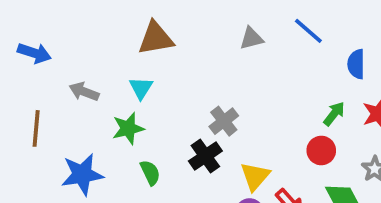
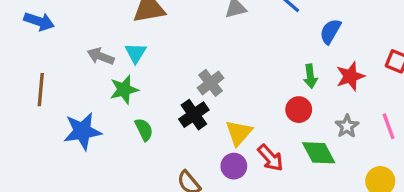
blue semicircle: (356, 64) -> (330, 31), turned 30
gray arrow: (84, 92) -> (101, 56), moved
green arrow: (334, 114) -> (310, 76), turned 135

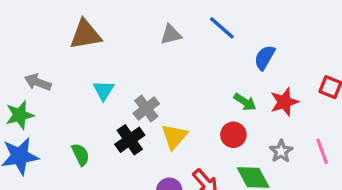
cyan triangle: (136, 53) -> (104, 90), moved
green arrow: (310, 76) -> (245, 102), turned -50
green star: (124, 90) -> (20, 115), moved
yellow triangle: (239, 133) -> (174, 136), moved

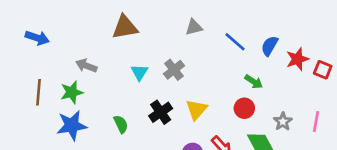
blue line: (222, 28) -> (235, 42), moved
red star: (284, 102) -> (297, 59), moved
gray cross: (146, 108) -> (174, 70), moved
pink line: (322, 151) -> (316, 121), turned 30

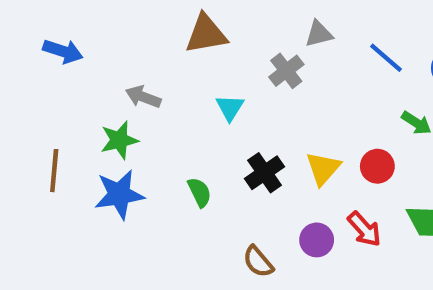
gray cross: (174, 70) -> (286, 71), moved
brown line: (39, 92) -> (54, 171), moved
red circle: (244, 108) -> (377, 166), moved

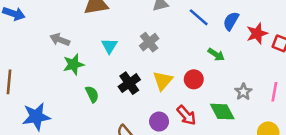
gray cross: (286, 71) -> (149, 42), moved
green star: (119, 140) -> (73, 64), moved
blue star: (119, 194) -> (36, 117), moved

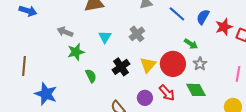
red circle: (194, 79) -> (173, 64), size x1.6
gray star: (243, 92) -> (200, 64), moved
blue star: (36, 117) -> (46, 94), turned 30

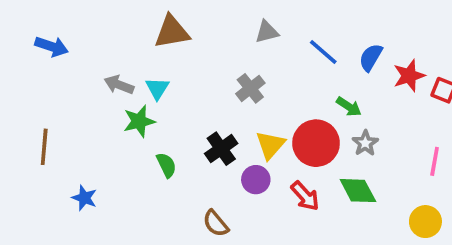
cyan triangle: (105, 37) -> (157, 88), moved
blue star: (46, 94) -> (84, 198), size x0.6
purple circle: (145, 98) -> (256, 180), moved

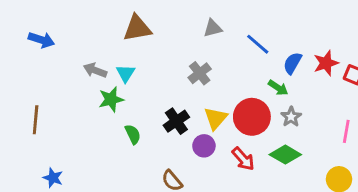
blue semicircle: (371, 57) -> (293, 63), moved
green diamond: (358, 191) -> (285, 155), turned -32
blue star: (84, 198) -> (53, 178), moved

